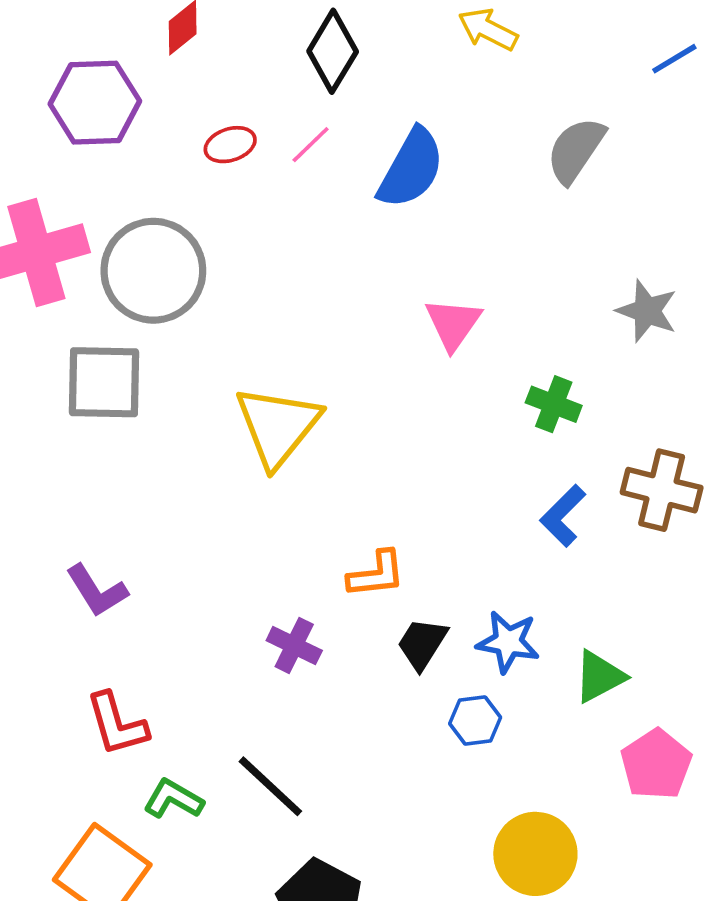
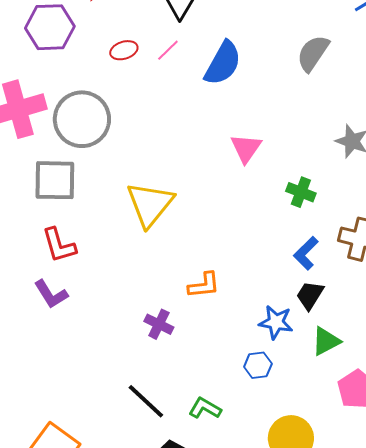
black trapezoid: (422, 644) -> (310, 295), moved
red L-shape: (117, 724) -> (59, 245), moved
green L-shape: (173, 799) -> (205, 408), moved

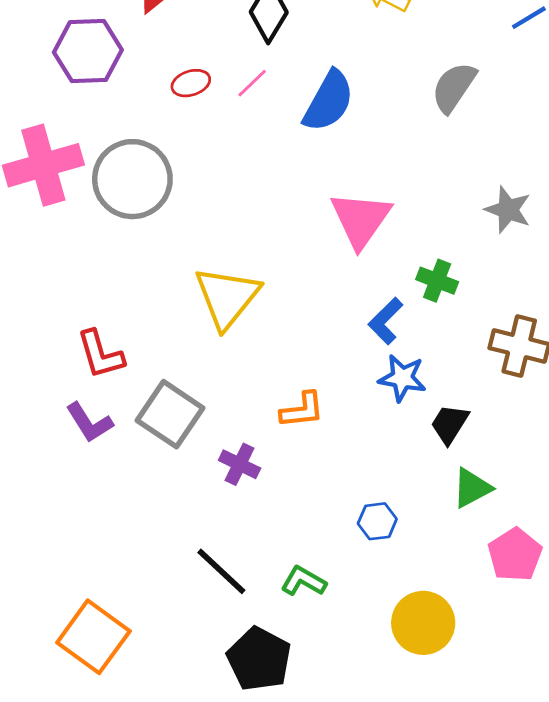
pink triangle: (246, 148) -> (361, 219), size x1.4
gray square: (55, 180) -> (170, 414), moved, turned 33
blue L-shape: (306, 253) -> (386, 321), moved
blue star: (276, 322) -> (402, 378), moved

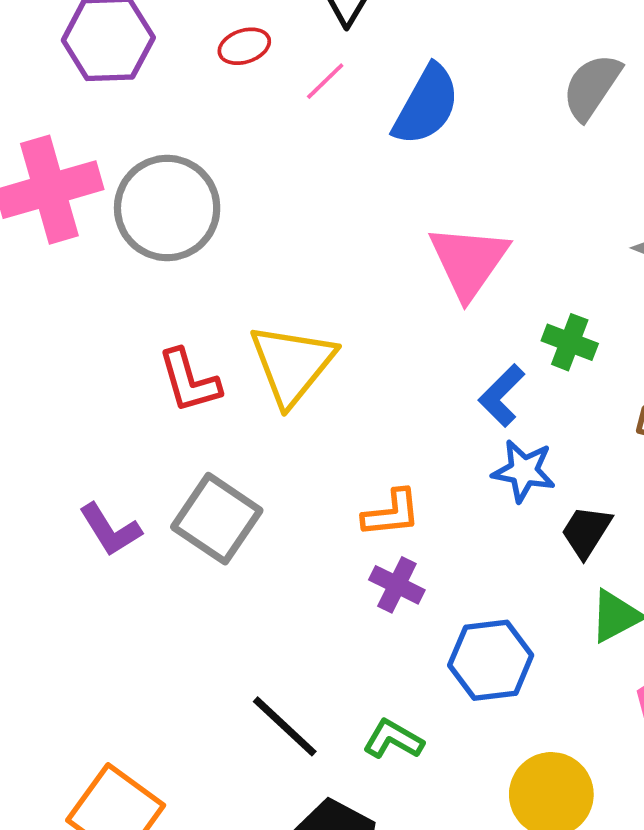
red ellipse: (191, 83) -> (244, 46), moved
red L-shape: (100, 354) -> (189, 381), moved
purple cross: (240, 464) -> (397, 585), moved
blue hexagon: (377, 521) -> (491, 660), size x1.6

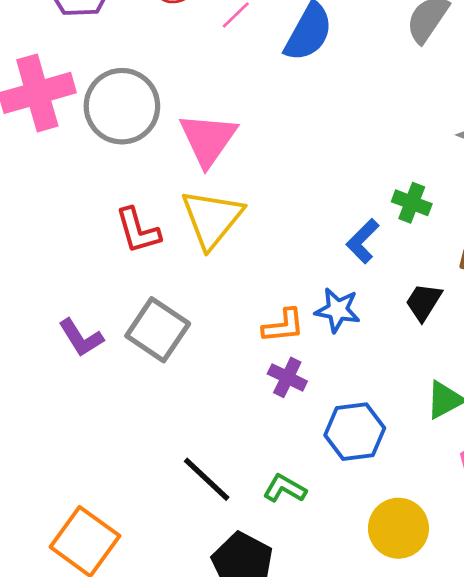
pink triangle: (469, 261) -> (208, 139), moved
blue star: (524, 471) -> (338, 310), moved
black trapezoid: (586, 532) -> (424, 302), moved

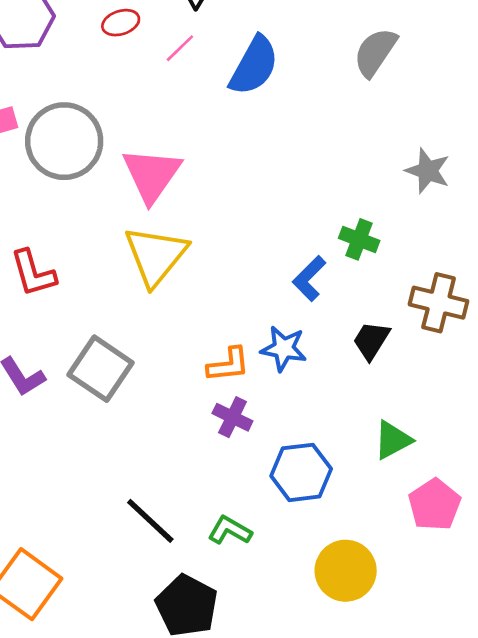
red L-shape: (138, 231) -> (33, 273), moved

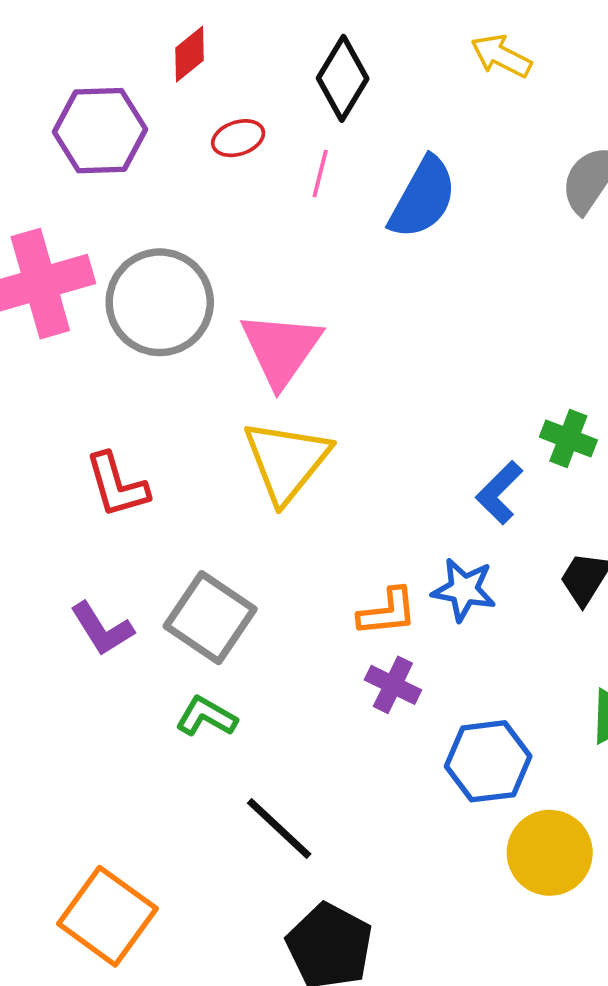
pink line: (180, 48) -> (320, 174), turned -32
green L-shape: (230, 530) -> (206, 717), moved
yellow circle: (346, 571) -> (550, 853), moved

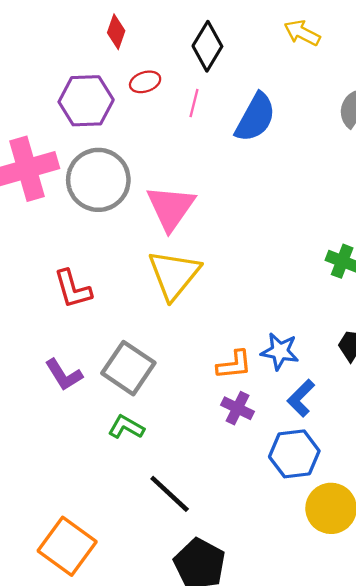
red diamond: (190, 54) -> (116, 32), turned -32
purple hexagon: (100, 131) -> (86, 101), moved
blue L-shape: (499, 493) -> (301, 398), moved

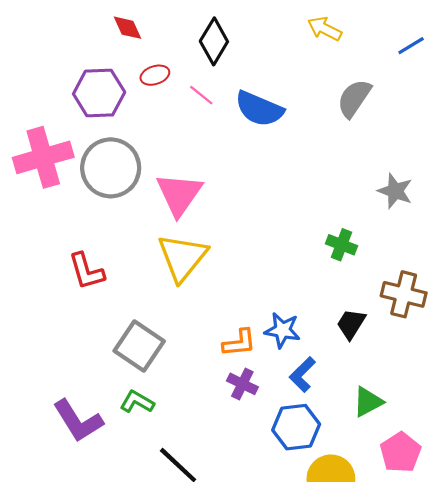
red diamond: (116, 32) -> (128, 28), turned -44
yellow arrow: (302, 33) -> (325, 29), moved
pink line: (194, 103) -> (201, 95), turned -65
blue semicircle: (255, 118) -> (259, 109), turned 84
purple L-shape: (64, 375) -> (78, 421), moved, size x1.4

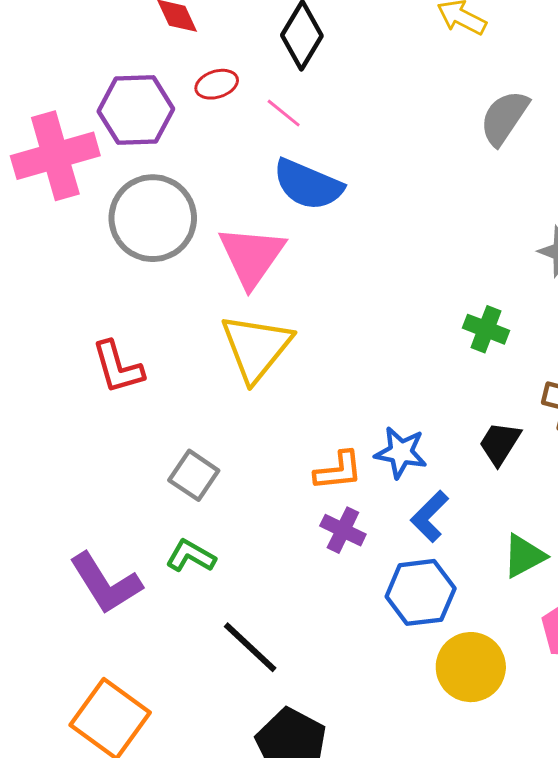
blue semicircle: (259, 109) -> (308, 185), moved
pink cross: (43, 157) -> (55, 156), moved
gray square: (139, 346) -> (194, 475), size x0.7

